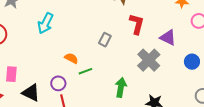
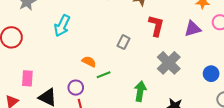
purple triangle: (168, 37) -> (193, 29), moved, turned -42
blue circle: (192, 62) -> (211, 74), moved

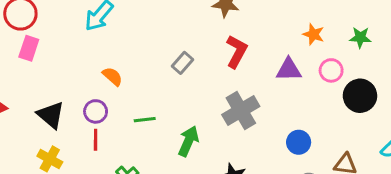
orange semicircle: (89, 62) -> (112, 76), moved
green line: (104, 75) -> (145, 120), moved
pink rectangle: (27, 78) -> (29, 48), moved

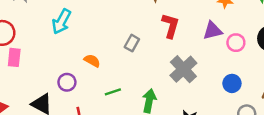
pink circle: (331, 70) -> (236, 43), moved
orange semicircle: (112, 76) -> (92, 61), moved
purple circle: (96, 111) -> (67, 82), moved

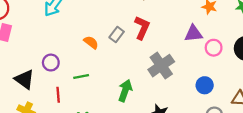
red L-shape: (170, 26) -> (142, 28), moved
orange semicircle: (92, 61) -> (91, 42), moved
green line: (113, 92) -> (81, 77), moved

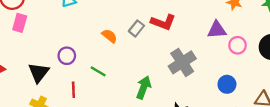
red L-shape: (142, 28) -> (163, 22), turned 85
green line: (81, 77) -> (98, 71), turned 40
black triangle: (24, 79) -> (39, 73), turned 30

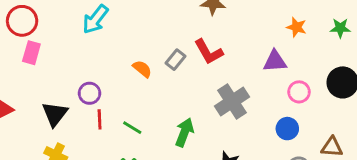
red L-shape: (163, 22) -> (209, 52), turned 40
pink circle: (238, 45) -> (299, 92), moved
green line: (98, 71) -> (132, 128), moved
red line: (73, 90) -> (100, 119), moved

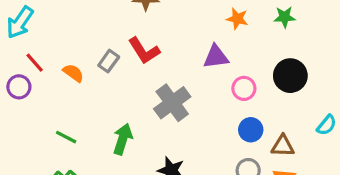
purple circle: (90, 93) -> (19, 87), moved
red line: (100, 119) -> (35, 63), moved, turned -36
blue circle: (287, 129) -> (251, 130), moved

